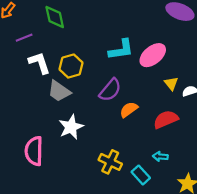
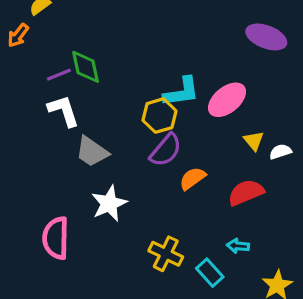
green diamond: (55, 17) -> (86, 67), moved
purple line: (24, 38) -> (59, 75), moved
yellow hexagon: (71, 66) -> (159, 116), moved

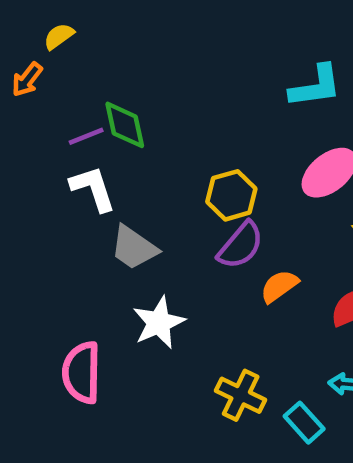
cyan L-shape: (181, 92) -> (316, 86), moved

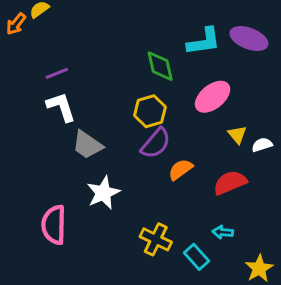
orange arrow: (27, 80) -> (16, 24), moved
green diamond: (125, 125) -> (160, 66), moved

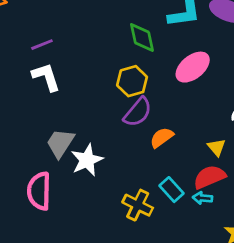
yellow triangle: (237, 135) -> (217, 147), moved
gray trapezoid: (87, 145) -> (60, 143), moved, turned 88
red semicircle: (230, 183) -> (210, 177), moved
cyan rectangle: (197, 257) -> (172, 190), moved

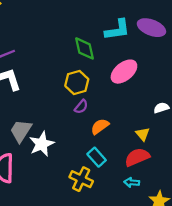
purple semicircle: (138, 112) -> (81, 107), size x0.6
cyan rectangle: (172, 190) -> (97, 157), moved
cyan arrow: (202, 198) -> (132, 182), moved

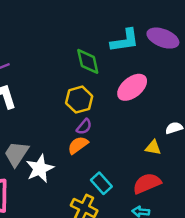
orange semicircle: (100, 126) -> (78, 145), moved
yellow triangle: (143, 134) -> (153, 148), moved, turned -40

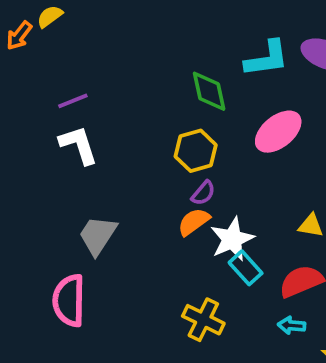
white star: (40, 169) -> (232, 239), moved
cyan rectangle: (101, 183) -> (246, 268), moved

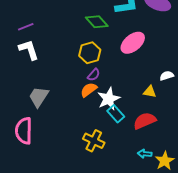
green diamond: (209, 91) -> (97, 22), turned -30
cyan arrow: (292, 325) -> (145, 154), moved

